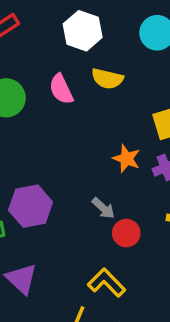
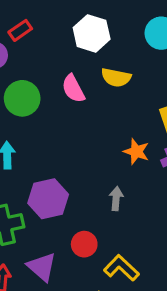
gray arrow: (103, 208) -> (116, 198), turned -125
red circle: (126, 233) -> (84, 244), moved

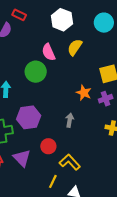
red rectangle: (20, 30) -> (19, 15), turned 56
yellow semicircle: (116, 77) -> (75, 47), turned 108
green circle: (22, 98) -> (36, 72), moved

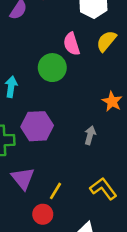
red circle: (48, 146) -> (43, 214), moved
yellow L-shape: (70, 162) -> (103, 189), moved
yellow line: (53, 181) -> (55, 191), moved

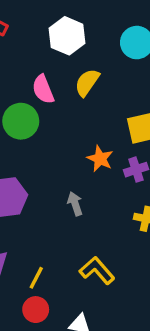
gray arrow: (90, 135) -> (75, 204), turned -30
red circle: (43, 214) -> (36, 310), moved

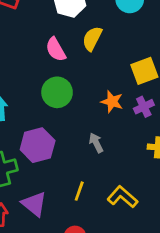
green circle: (21, 121) -> (57, 92), moved
yellow line: (36, 278) -> (79, 191), moved

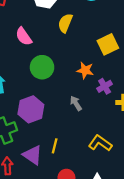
pink semicircle: (56, 49) -> (24, 36), moved
purple cross: (144, 107) -> (105, 86), moved
yellow line: (79, 191) -> (55, 146), moved

